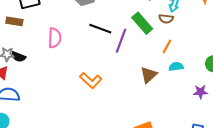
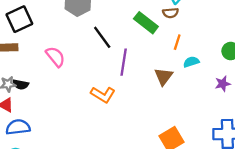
black line: (100, 29) -> (102, 37), turned 45
pink semicircle: (55, 38) -> (55, 57), turned -30
purple line: (121, 41) -> (124, 62), moved

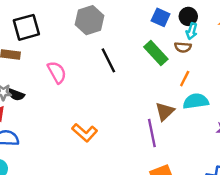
purple line: (124, 62) -> (152, 133), moved, turned -30
cyan semicircle: (191, 62) -> (196, 101), size x1.5
orange L-shape: (103, 95) -> (85, 133), moved

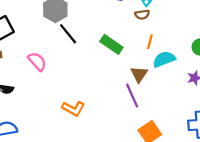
green rectangle: (156, 53) -> (111, 44), moved
black line: (108, 60) -> (68, 34), moved

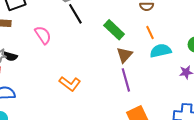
orange line: (150, 42) -> (150, 32), turned -48
brown triangle: (139, 74) -> (124, 55), moved

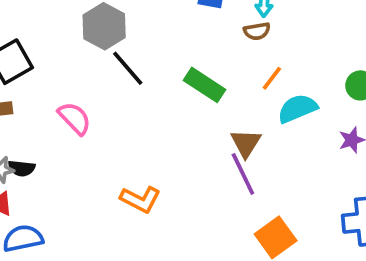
orange line: (150, 32) -> (272, 78), turned 72
brown triangle: (124, 55) -> (246, 143), moved

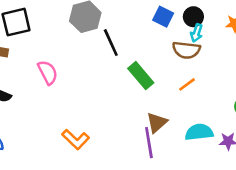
brown semicircle: (257, 31) -> (186, 50), size x1.5
black line: (128, 68) -> (111, 43), moved
cyan semicircle: (297, 109) -> (199, 132), moved

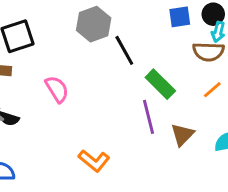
blue square: (163, 17) -> (180, 17), turned -30
purple line: (149, 143) -> (148, 117), moved

